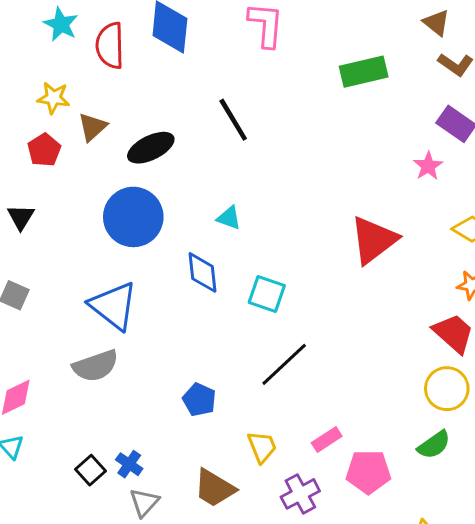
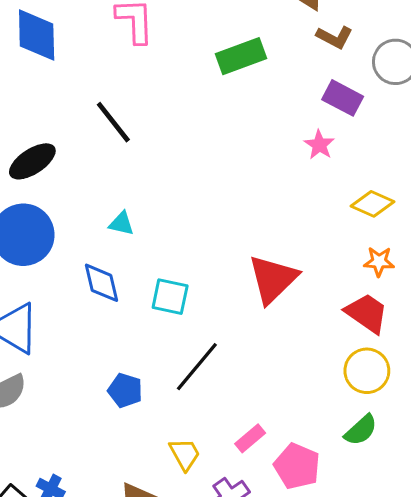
red triangle: (374, 240) -> (273, 279), moved
blue pentagon: (199, 400) -> (125, 390), moved
pink pentagon: (368, 472) -> (297, 466), turned 30

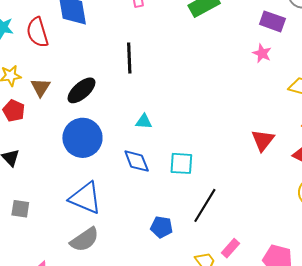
black line: (113, 122) -> (129, 58), turned 44
red triangle: (273, 279) -> (263, 140), moved, size x0.7
pink rectangle: (250, 438) -> (230, 248), moved

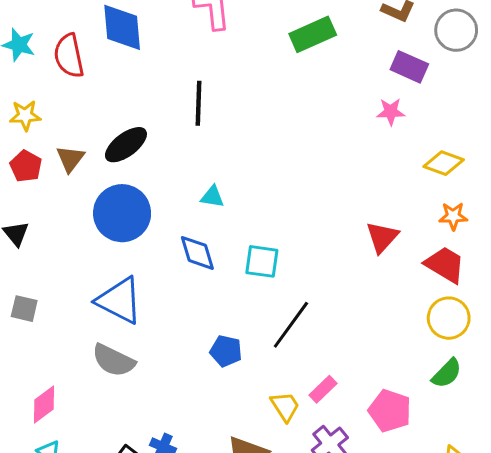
pink star: (262, 53) -> (391, 112), turned -30
brown triangle: (41, 87) -> (70, 159), moved
gray semicircle: (85, 240) -> (113, 360), turned 56

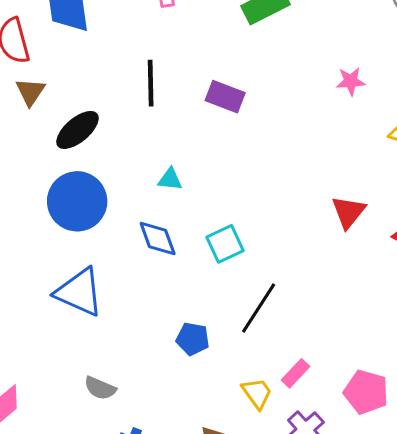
purple rectangle: (409, 67) -> (225, 97), moved
brown triangle: (70, 159) -> (30, 92), moved
cyan square: (262, 261) -> (225, 244), turned -30
gray semicircle: (113, 360) -> (100, 388), moved, size x0.7

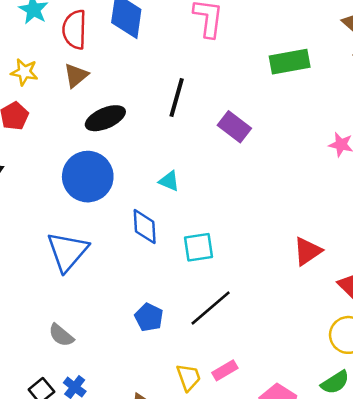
blue triangle: (79, 292) -> (67, 251), turned 30

